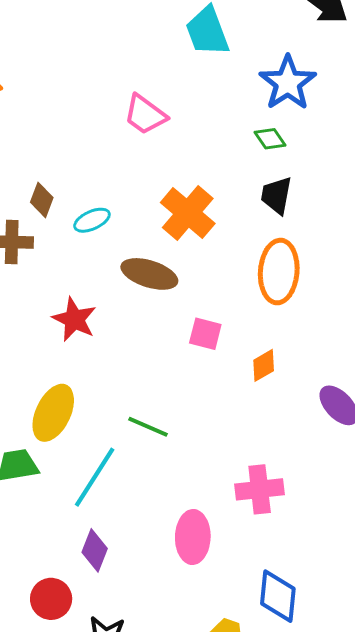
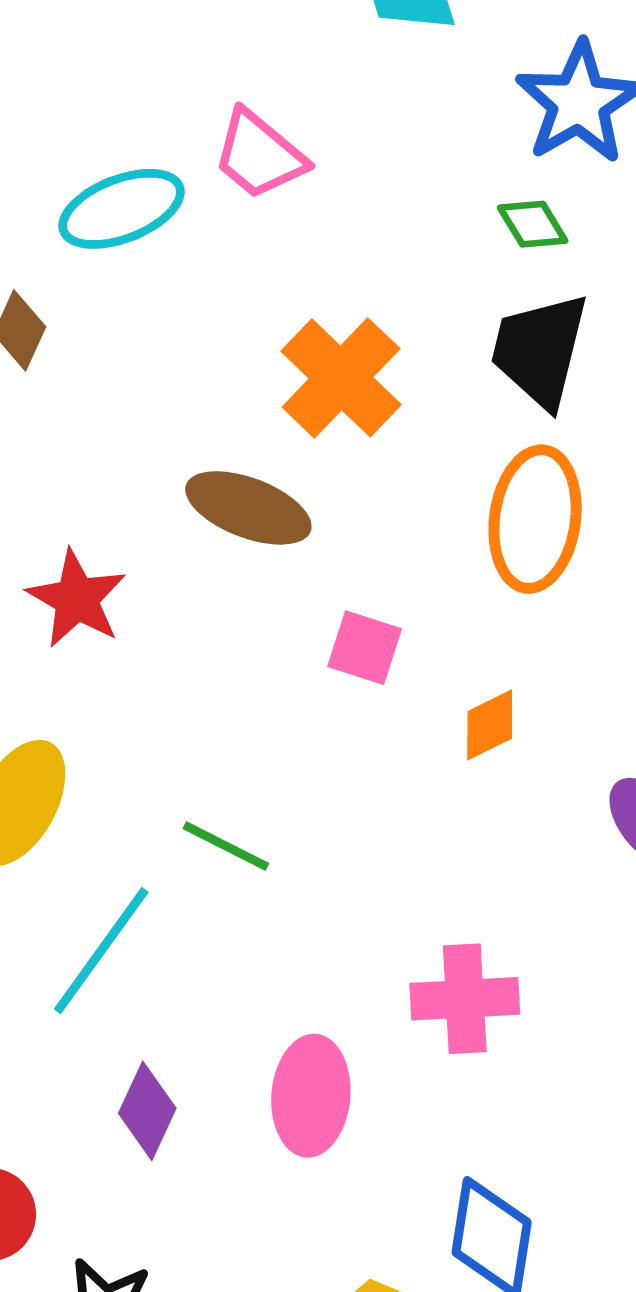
black trapezoid: (276, 195) -> (540, 350), size x1.4
cyan ellipse: (92, 220) -> (122, 209), moved, size x1.5
purple diamond: (95, 550) -> (147, 1111), moved

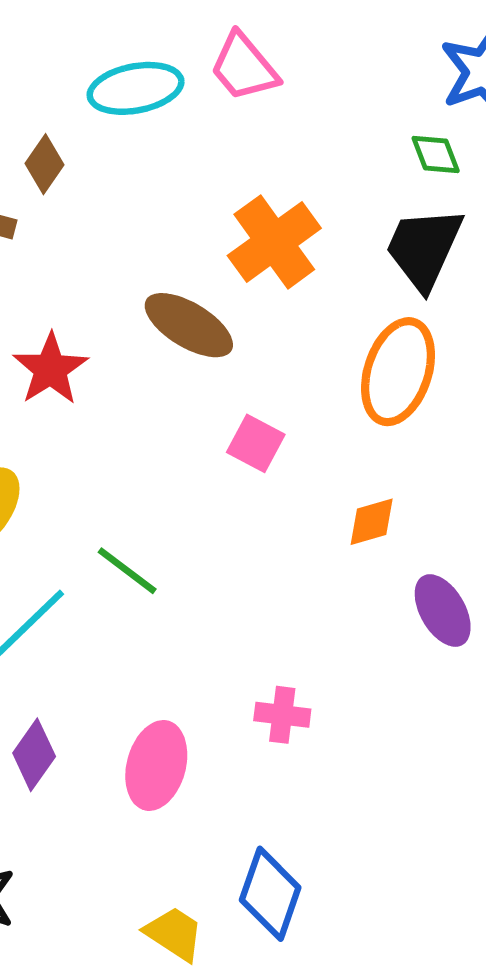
orange diamond: (490, 725) -> (372, 522), moved
pink cross: (465, 999) -> (282, 715), size x0.7

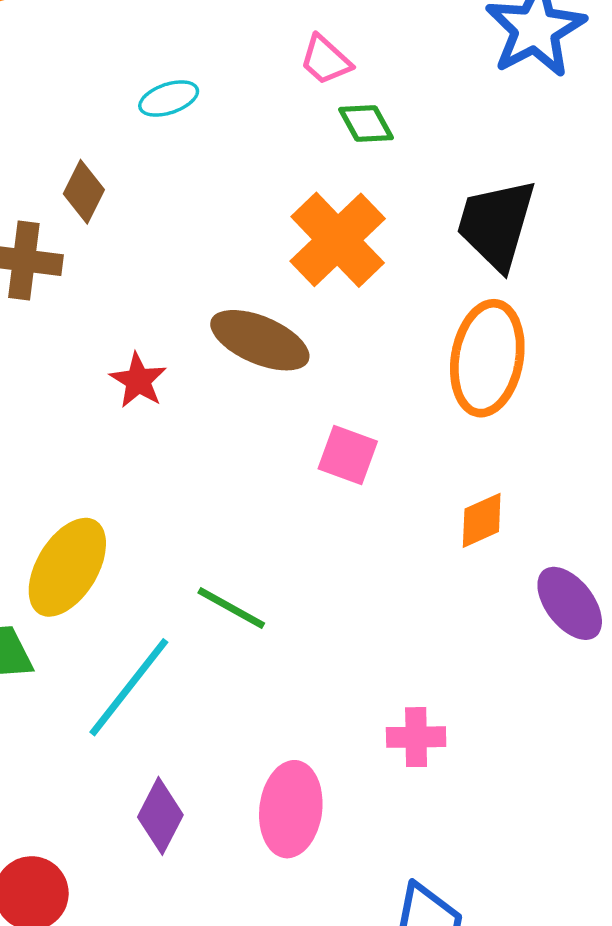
pink trapezoid: (244, 67) -> (326, 60), moved, size x0.7
cyan ellipse: (136, 88) -> (169, 99), size x0.6
green diamond: (436, 155) -> (366, 124), moved
red star: (50, 369) -> (138, 381), moved, size x0.7

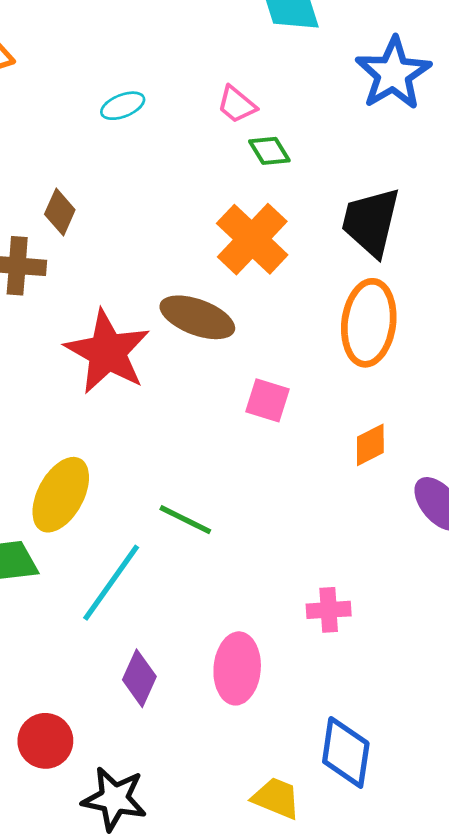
cyan ellipse: (169, 99) -> (123, 106), moved
red star: (138, 381) -> (107, 352), size x2.0

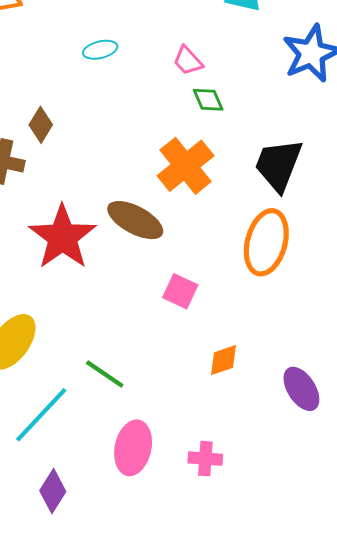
orange diamond: (370, 445) -> (224, 360), moved
pink ellipse: (237, 668) -> (133, 448), moved

